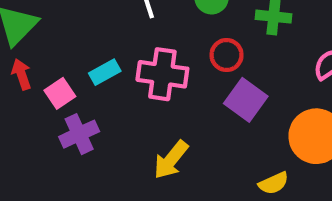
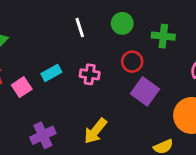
pink cross: (162, 74) -> (90, 74), size x0.6
purple cross: (79, 134) -> (43, 135), moved

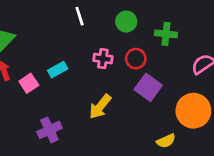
white line: (80, 28) -> (80, 16), moved
pink cross: (90, 74) -> (103, 59), moved
yellow arrow: (95, 131) -> (100, 107), moved

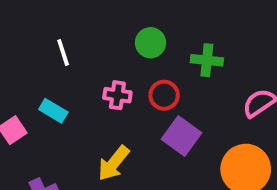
white line: (80, 16) -> (63, 52), moved
cyan rectangle: (58, 70) -> (53, 111), turned 60

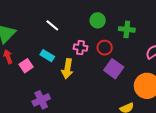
white line: (63, 52) -> (52, 25), turned -32
yellow arrow: (114, 163) -> (67, 69), moved, turned -30

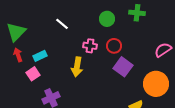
green cross: (127, 29) -> (137, 13), moved
cyan rectangle: (47, 56) -> (40, 56), moved, turned -56
pink square: (26, 66) -> (33, 74), moved

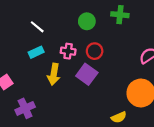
cyan rectangle: (40, 56) -> (36, 52), moved
purple square: (123, 67) -> (87, 74), moved

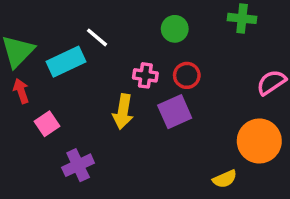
green cross: (120, 15) -> (242, 18), moved
cyan rectangle: (36, 52) -> (66, 62), moved, size x1.5
purple square: (87, 74) -> (175, 112), turned 30

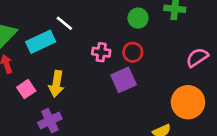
green circle: (175, 29) -> (138, 18), moved
yellow arrow: (123, 112) -> (56, 84), moved

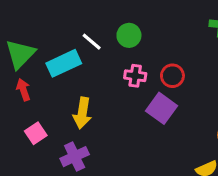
green circle: (138, 18) -> (129, 35), moved
purple square: (124, 80) -> (162, 108), turned -30
pink square: (26, 89) -> (36, 133), moved

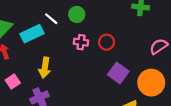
purple square: (162, 108) -> (118, 73), moved

